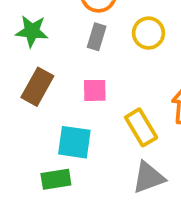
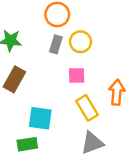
yellow circle: (148, 33) -> (80, 42), moved
pink square: (95, 90) -> (77, 75), moved

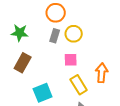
cyan square: (40, 118) -> (43, 93), turned -30

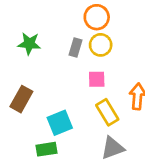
orange circle: (56, 13) -> (97, 17), moved
brown rectangle: (23, 63) -> (21, 99), moved

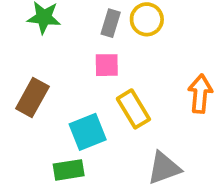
pink square: (97, 79) -> (107, 65), moved
yellow rectangle: (107, 112) -> (133, 109), moved

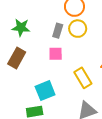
brown rectangle: (32, 97) -> (17, 58), moved
yellow rectangle: (133, 109) -> (83, 78), moved

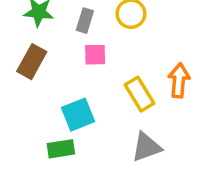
gray rectangle: (58, 31) -> (85, 21), moved

